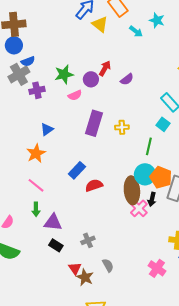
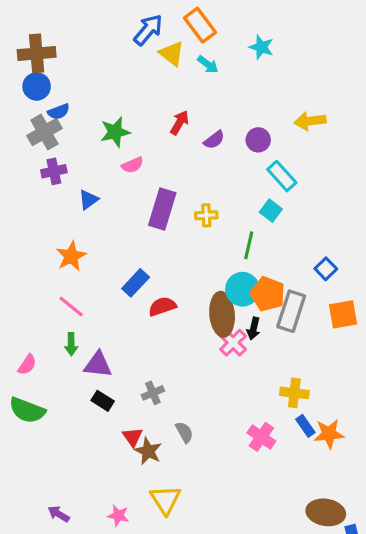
cyan arrow: (136, 31) -> (208, 64), moved
purple circle: (91, 79) -> (258, 140), moved
purple cross: (37, 90) -> (54, 171), moved
blue triangle: (47, 129) -> (88, 200), moved

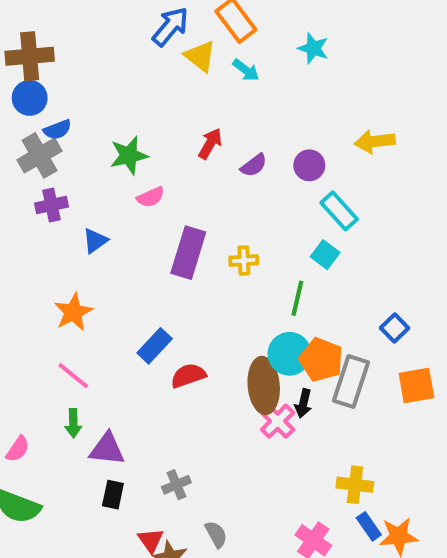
black rectangle: (103, 401) -> (113, 495), turned 70

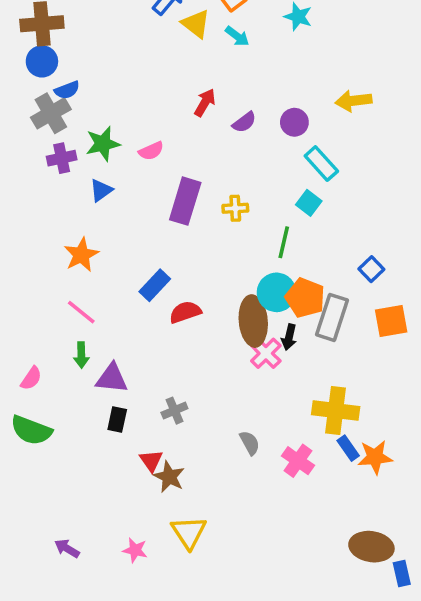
green star: (129, 155) -> (103, 144), moved
yellow cross: (355, 485) -> (336, 411), size x1.4
gray semicircle: (216, 534) -> (250, 443), moved

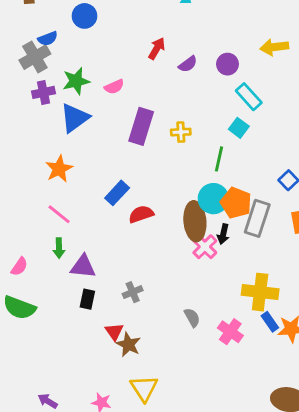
blue circle: (42, 61) -> (85, 16), moved
blue triangle: (101, 190) -> (75, 118), size x1.6

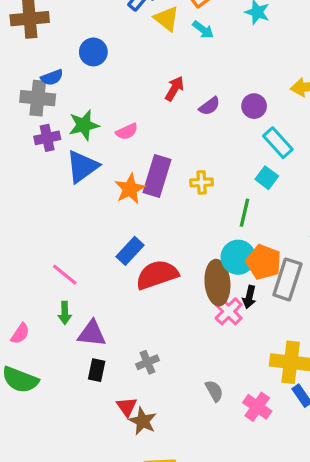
gray cross: (35, 57) -> (38, 98), turned 36
orange star: (59, 169) -> (130, 189), moved
red semicircle: (141, 214) -> (157, 275), size x1.5

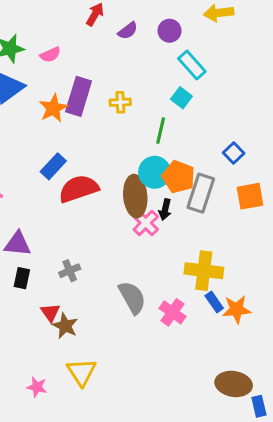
gray semicircle: (214, 391) -> (132, 298), size x1.6

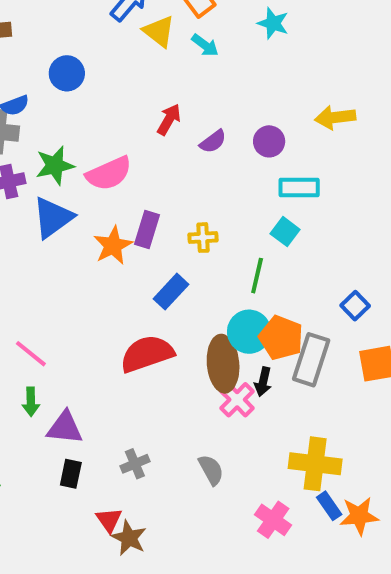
pink semicircle: (50, 55) -> (109, 173), size x1.6
cyan rectangle: (192, 65) -> (299, 187), turned -48
purple rectangle: (79, 96) -> (147, 230), size x0.7
blue rectangle: (53, 166) -> (171, 292), moved
gray semicircle: (132, 298) -> (211, 470), moved, size x0.7

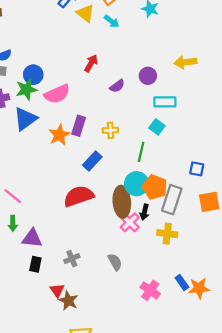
blue circle: (67, 73) -> (33, 75), moved
purple semicircle: (213, 141) -> (117, 86), moved
blue square: (355, 306) -> (197, 169), turned -35
yellow cross: (315, 464) -> (167, 234), moved, size x0.7

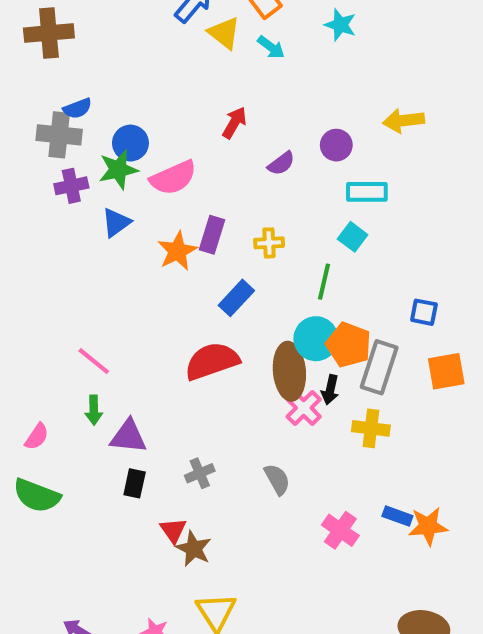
blue triangle: (25, 119) -> (116, 223), size x0.7
blue rectangle: (182, 282) -> (397, 516), turned -35

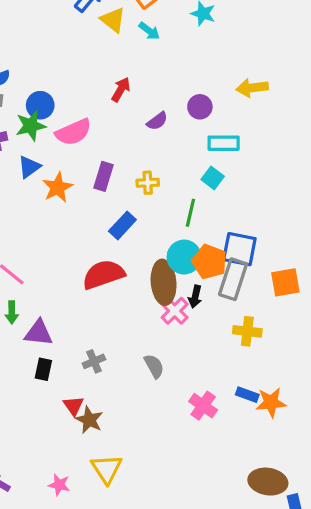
orange star: (177, 251) -> (58, 187), moved
blue square: (424, 312) -> (239, 249), moved, size x1.6
yellow cross: (371, 428) -> (247, 331), moved

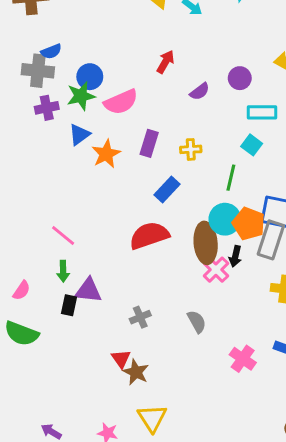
black rectangle: (43, 369) -> (69, 305), moved

